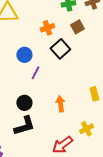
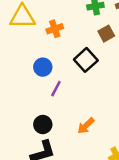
orange cross: (47, 28) -> (55, 29), moved
orange arrow: (60, 104) -> (86, 126), turned -126

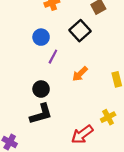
orange arrow: (86, 126) -> (80, 74), moved

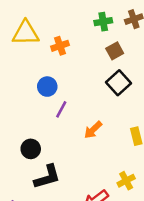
black square: (80, 31) -> (119, 83), moved
black circle: (41, 89) -> (31, 149), moved

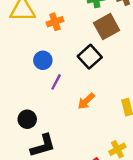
brown square: (115, 51) -> (107, 27), size x1.5
black square: (119, 83) -> (90, 57), moved

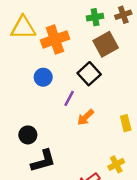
orange cross: (55, 22) -> (55, 39), size x1.6
purple line: (56, 82) -> (69, 98), moved

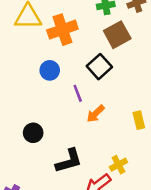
purple line: (69, 98) -> (78, 93), turned -49
black L-shape: (43, 161) -> (69, 161), moved
yellow cross: (116, 164) -> (118, 165), moved

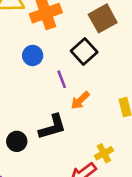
black circle: (33, 133) -> (17, 141), moved
black L-shape: (69, 161) -> (52, 127), moved

